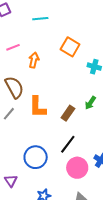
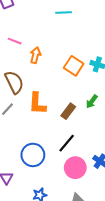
cyan line: (40, 19) -> (64, 13), moved
pink line: (13, 47) -> (15, 41), turned 40
orange square: (70, 47) -> (74, 66), moved

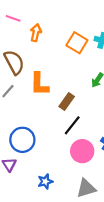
brown rectangle: (68, 111) -> (67, 101), moved
blue circle: (33, 155) -> (22, 140), moved

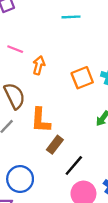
orange square: (77, 43) -> (82, 78), turned 35
brown rectangle: (67, 101) -> (55, 145), moved

